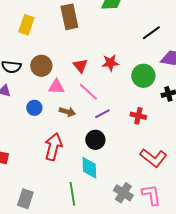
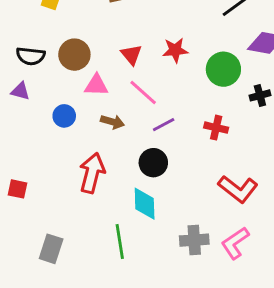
gray cross: (123, 193) -> (194, 240), turned -36
pink L-shape: (151, 195) -> (235, 243), turned -115

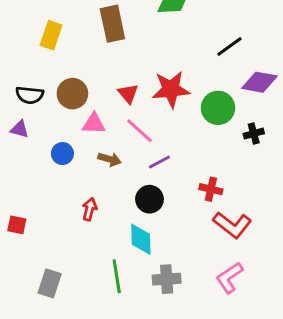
red star: (175, 50) -> (171, 89), size x1.5
red cross: (216, 128) -> (211, 189), moved
red arrow: (92, 173) -> (90, 209), size x0.6
gray cross: (194, 240) -> (167, 279), moved

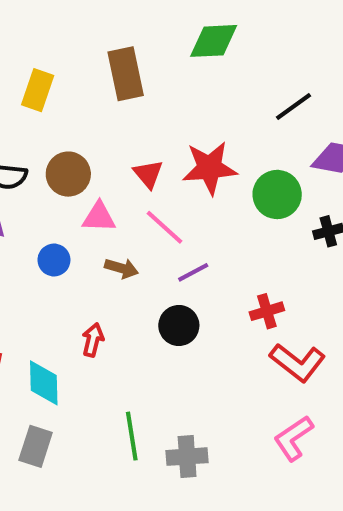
red cross: (211, 189) -> (267, 311), turned -30
cyan diamond: (141, 239) -> (44, 383), moved
gray cross: (167, 279) -> (187, 457), moved

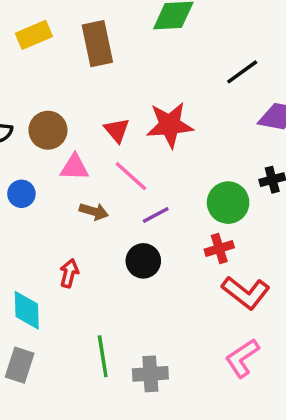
yellow rectangle: (38, 90) -> (34, 35), moved, turned 48
green circle: (277, 194) -> (228, 203), moved
blue circle: (54, 260) -> (21, 194), moved

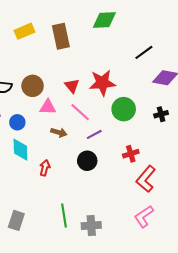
green circle: (228, 203) -> (124, 109), moved
red L-shape: (246, 293) -> (146, 179), turned 92
cyan diamond: (27, 310) -> (20, 150), moved

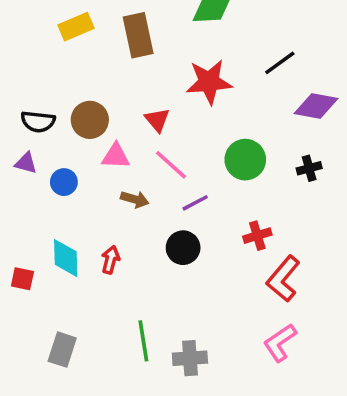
red star: (102, 83) -> (209, 82), moved
cyan diamond: (20, 150) -> (66, 258), moved

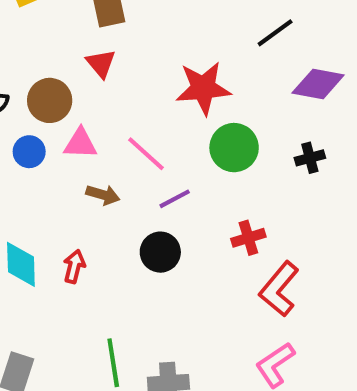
red star: (209, 82) -> (203, 88), moved
red triangle: (157, 120) -> (101, 64), moved
blue circle: (64, 182) -> (29, 152), moved

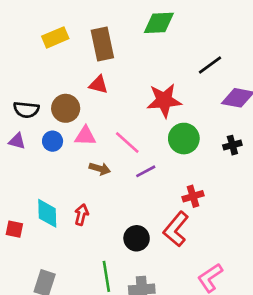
red triangle: (101, 64) -> (98, 85), turned -36
black circle: (160, 252) -> (137, 238), moved
red L-shape: (279, 289) -> (176, 229), moved

